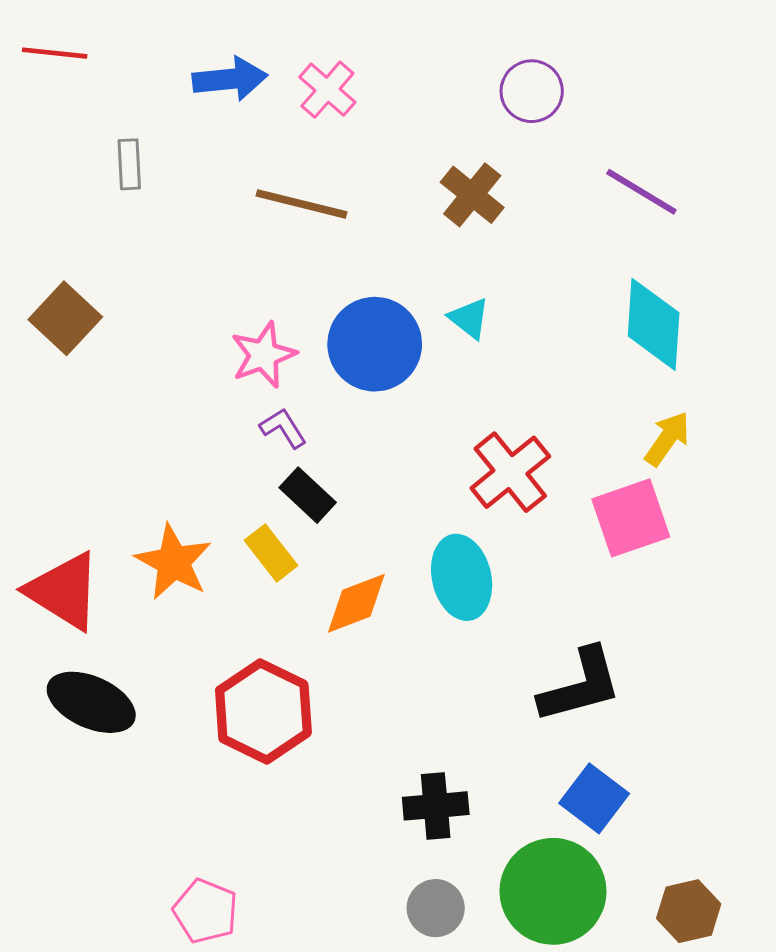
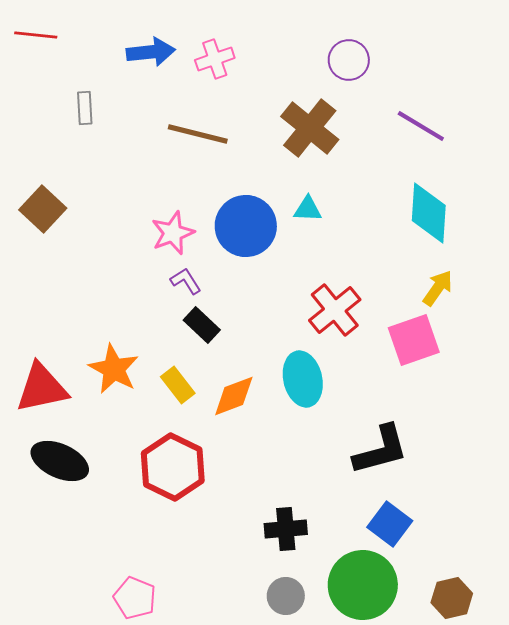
pink cross: (327, 90) -> (215, 59), turned 30
brown cross: (472, 195) -> (310, 128), size x1.4
cyan triangle: (469, 318) -> (308, 209), turned -36
yellow rectangle: (271, 553) -> (178, 385), moved
red triangle: (64, 591) -> (42, 388), turned -44

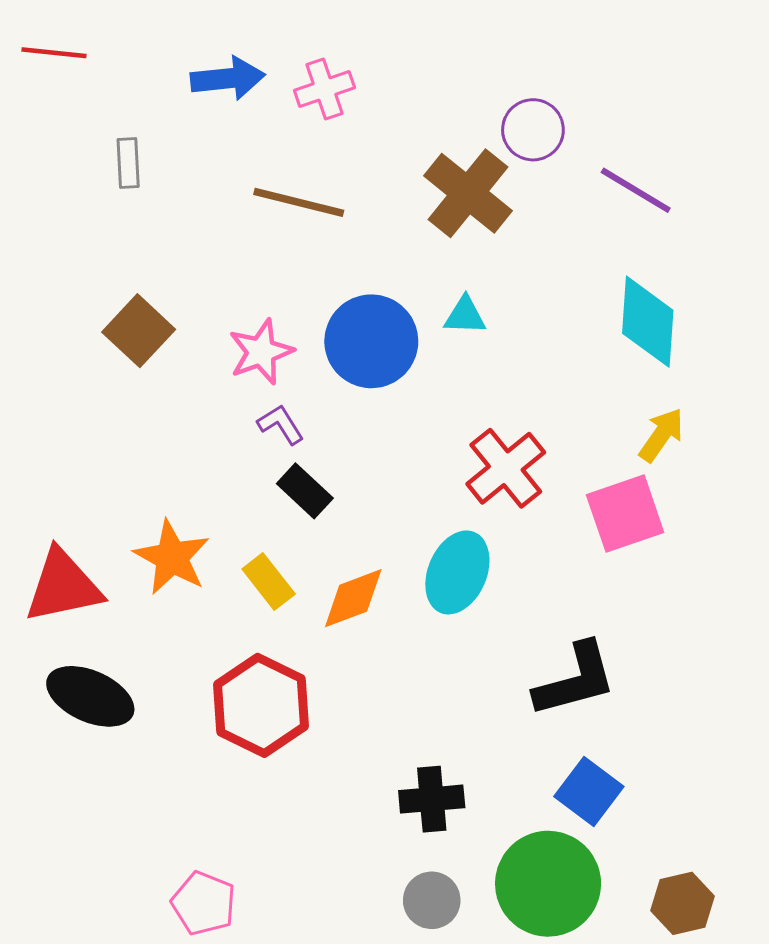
purple circle: (349, 60) -> (533, 130), moved
brown square: (43, 209) -> (139, 331), moved
cyan ellipse: (303, 379) -> (457, 572), turned 36

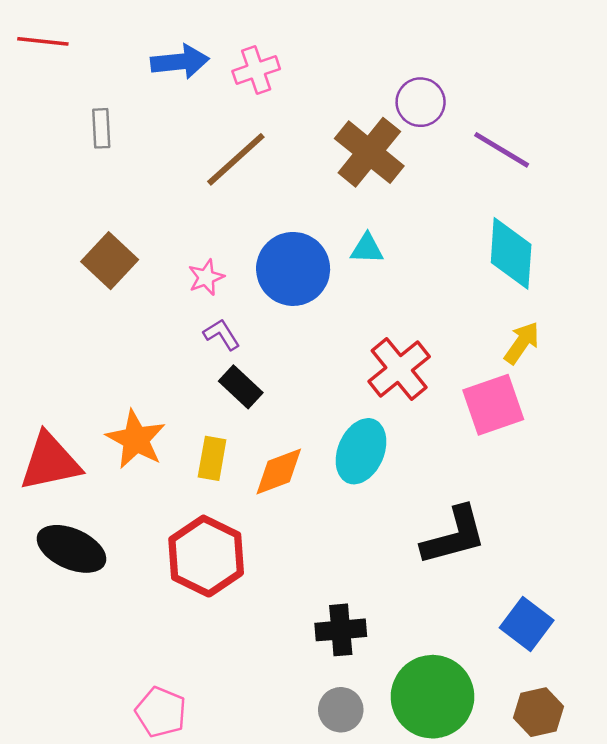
brown line: (299, 202) -> (236, 159), turned -56
pink star: (261, 352) -> (206, 277), size x0.7
yellow rectangle: (269, 582) -> (212, 458), turned 48
blue square: (589, 792) -> (527, 624), moved

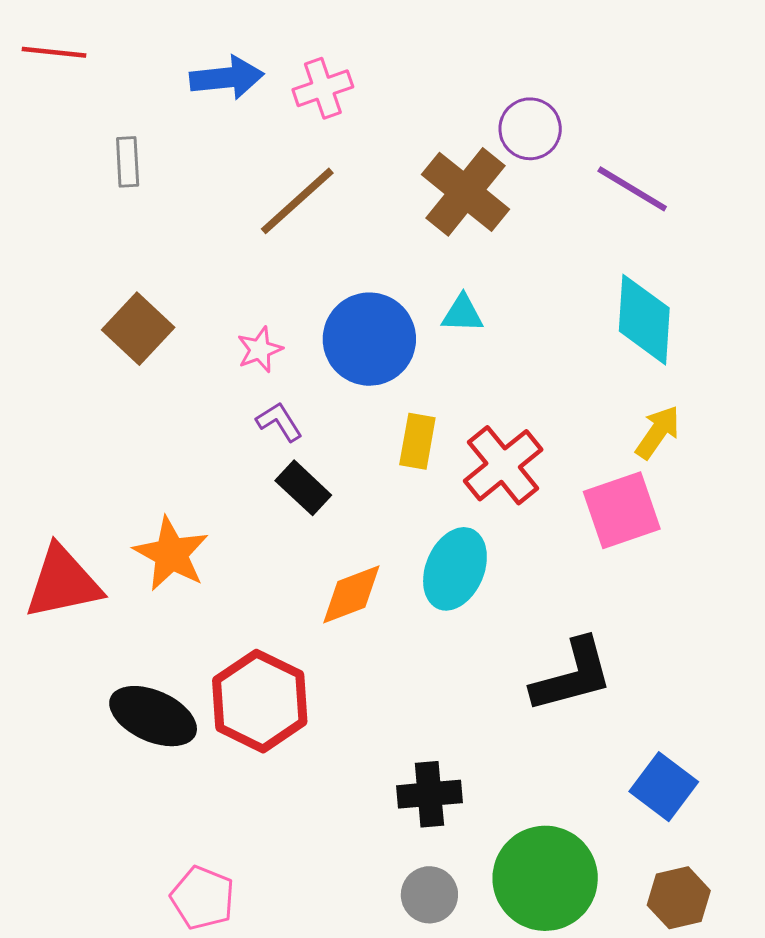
yellow rectangle: (212, 458) -> (417, 441), moved
black ellipse: (71, 549) -> (153, 716), moved

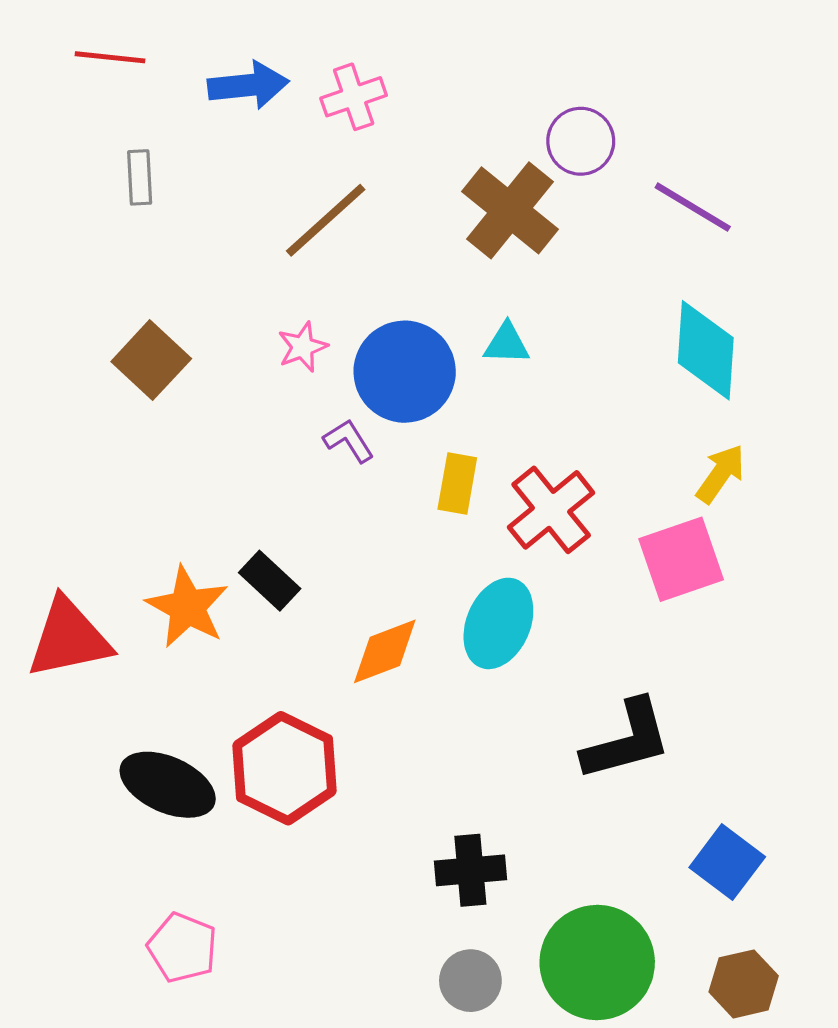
red line: (54, 52) -> (110, 57), moved
pink star: (260, 350) -> (303, 347), moved
purple L-shape: (279, 422) -> (349, 441), moved
black rectangle: (303, 488) -> (270, 581), moved
pink pentagon: (203, 898) -> (182, 948), moved

